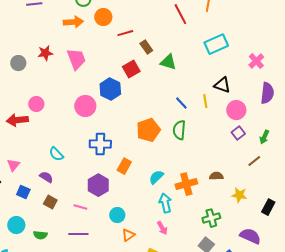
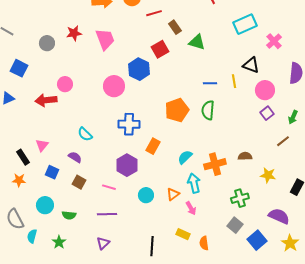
pink cross: (256, 61) -> (274, 41), moved
blue line: (181, 103) -> (210, 83), turned -48
orange triangle: (128, 235) -> (173, 194), moved

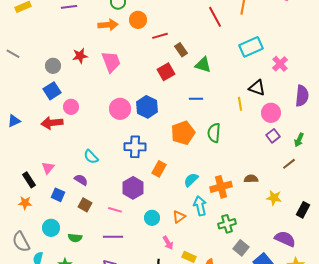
blue square: (19, 68) -> (52, 91), moved, turned 30
blue hexagon: (139, 69) -> (147, 107), moved
blue line: (210, 83) -> (196, 99), moved
green cross: (240, 198) -> (227, 224), moved
pink arrow: (191, 208) -> (168, 243), moved

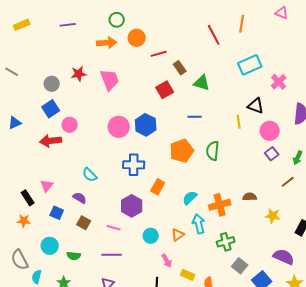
blue triangle: (14, 121) -> (15, 123), moved

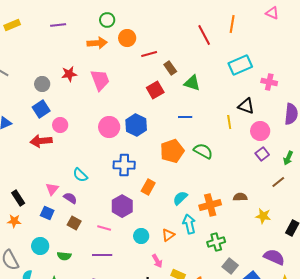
pink cross: (279, 82) -> (269, 82), turned -35
green semicircle: (213, 151) -> (203, 151), turned 114
pink triangle: (47, 186) -> (52, 189), moved

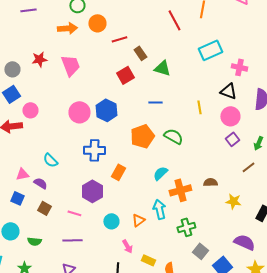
black triangle: (246, 106) -> (228, 91), moved
pink triangle: (52, 189) -> (22, 174), turned 40
cyan semicircle: (180, 198) -> (160, 173), moved

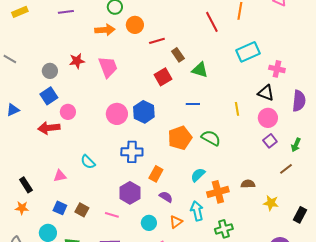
purple semicircle: (40, 183) -> (166, 197), moved
blue square: (17, 198) -> (60, 208), moved

